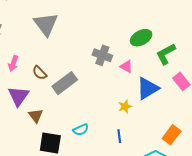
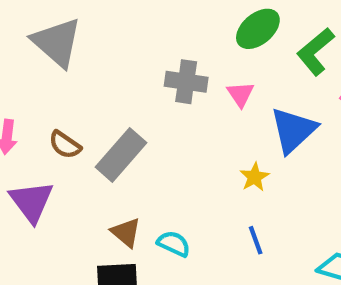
pink triangle: (126, 66) -> (240, 94), turned 40
brown triangle: (36, 116) -> (126, 232), moved
cyan semicircle: (81, 130) -> (174, 244), turned -119

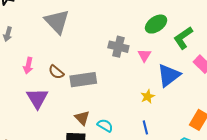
gray rectangle: (121, 155) -> (83, 80), turned 35

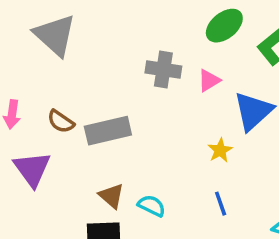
pink triangle: (144, 55) -> (209, 81), turned 32

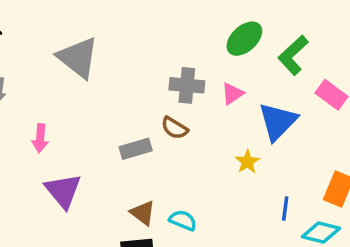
brown semicircle: (61, 121) -> (175, 128), moved
gray rectangle: (108, 131) -> (136, 149), size x0.7
blue line: (221, 204) -> (285, 208), moved, turned 30

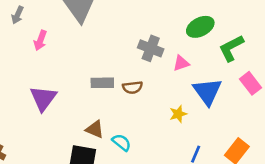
blue triangle: (278, 121) -> (207, 92), turned -36
brown semicircle: (175, 128) -> (132, 87), moved, turned -54
pink arrow: (40, 138) -> (40, 40), moved
brown triangle: (143, 213) -> (95, 129), turned -30

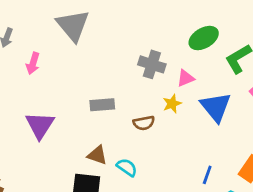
brown semicircle: (132, 87) -> (144, 123), moved
yellow star: (178, 114) -> (172, 104), moved

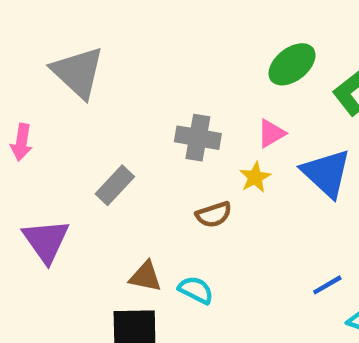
gray cross: (152, 64) -> (198, 138), moved
gray rectangle: (102, 105) -> (115, 185), moved, turned -35
blue line: (207, 175) -> (327, 285), turned 48

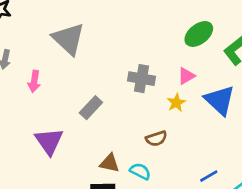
brown semicircle: (214, 215) -> (156, 139), moved
blue line: (327, 285) -> (209, 176), moved

